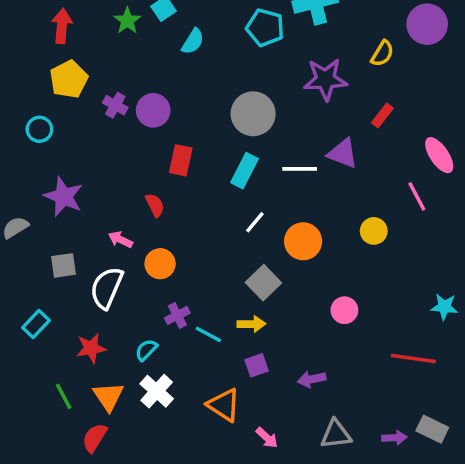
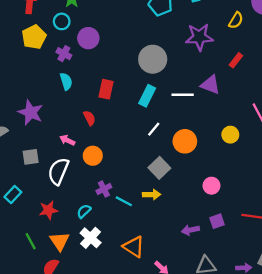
cyan semicircle: (193, 41) -> (66, 81), moved, turned -49
purple circle: (153, 110) -> (88, 38), moved
cyan circle: (39, 129) -> (62, 21), moved
purple square: (257, 365) -> (217, 221), moved

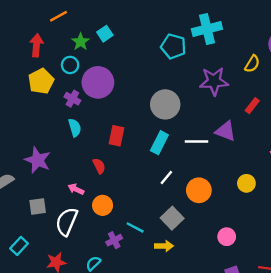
purple circle: (88, 38) -> (98, 82), size x1.4
cyan line: (124, 201) -> (135, 227), moved

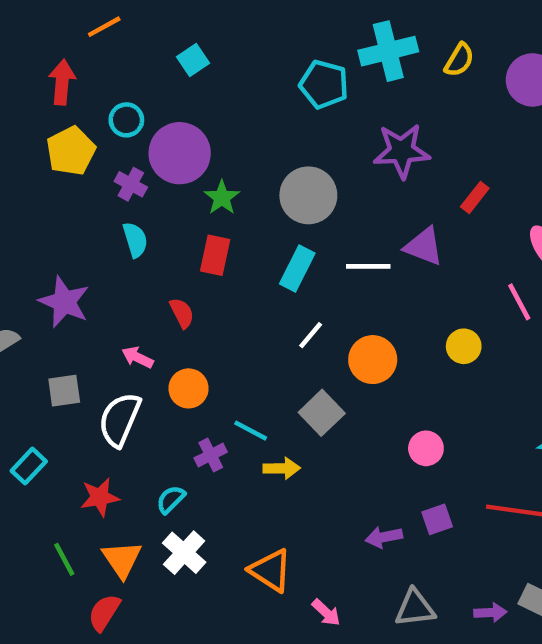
green star: (81, 42) -> (222, 198), moved
yellow semicircle: (252, 64) -> (459, 60), moved
yellow arrow: (164, 246) -> (282, 468), moved

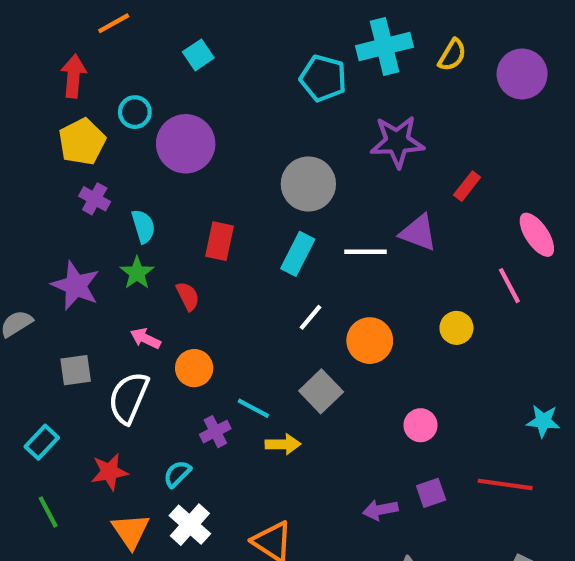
purple cross: (131, 184) -> (95, 199), moved
green star: (222, 198) -> (137, 273), moved
green line: (64, 559) -> (48, 512), moved

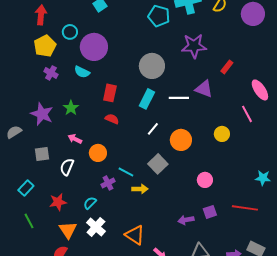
cyan semicircle: (143, 226) -> (82, 72), moved, turned 133
red semicircle: (188, 296) -> (112, 119), moved, turned -40
white semicircle: (129, 398) -> (67, 167), size x0.7

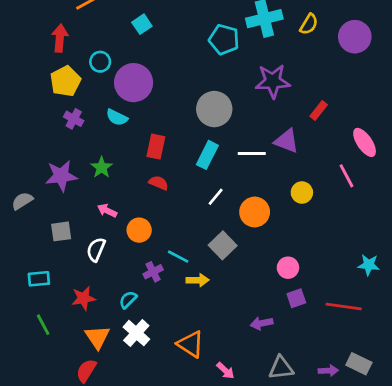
purple star: (42, 114) -> (61, 176), turned -30
yellow circle: (222, 134) -> (302, 193), moved
cyan rectangle: (26, 188) -> (39, 279), turned 42
purple square: (210, 212) -> (296, 298), moved

